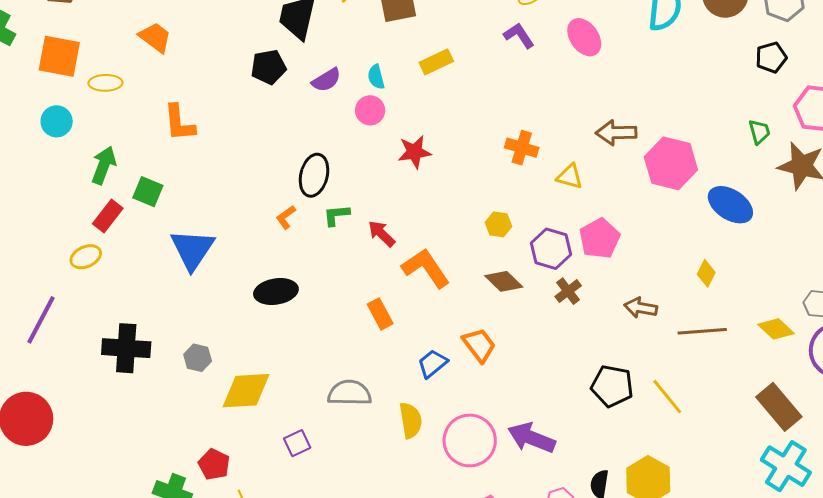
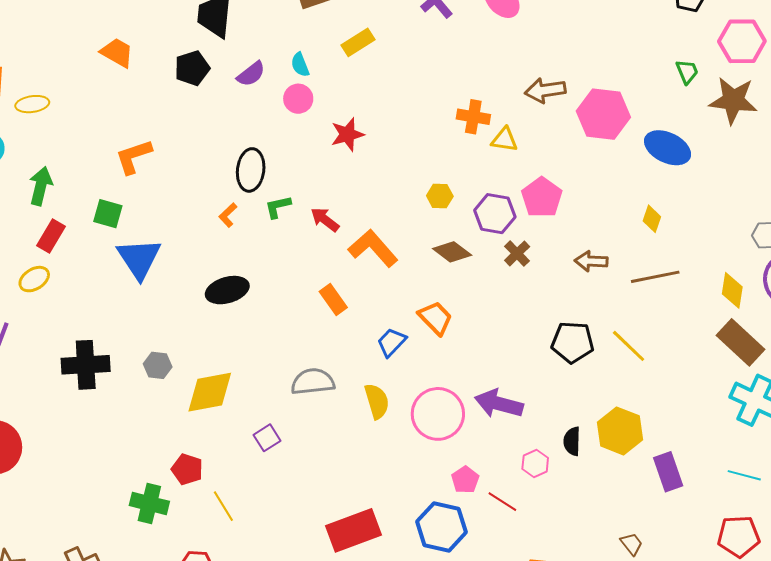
orange trapezoid: (155, 37) -> (117, 53), moved
orange L-shape: (179, 123) -> (134, 157), moved, turned 84
orange cross: (522, 148) -> (473, 117), moved
green square: (148, 192) -> (108, 214), moved
yellow diamond: (776, 329) -> (732, 290), moved, turned 63

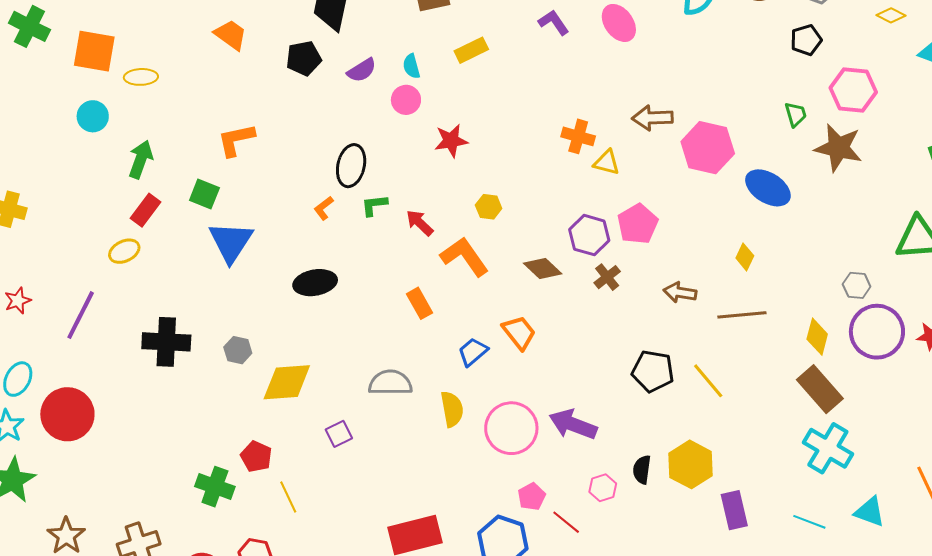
yellow hexagon: (440, 196) -> (489, 207), moved

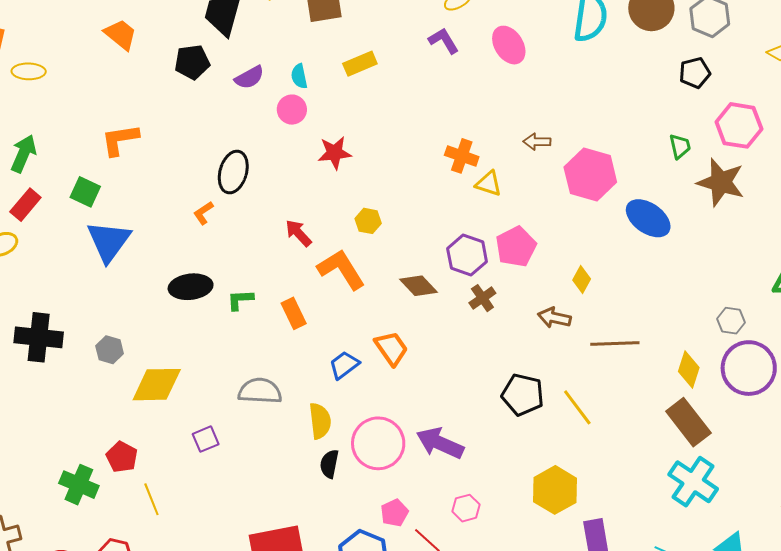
brown arrow: (652, 118) -> (537, 142), size x0.7
green L-shape: (374, 205) -> (240, 300), moved
yellow diamond: (745, 257) -> (582, 279), moved
black semicircle: (642, 470) -> (329, 464), moved

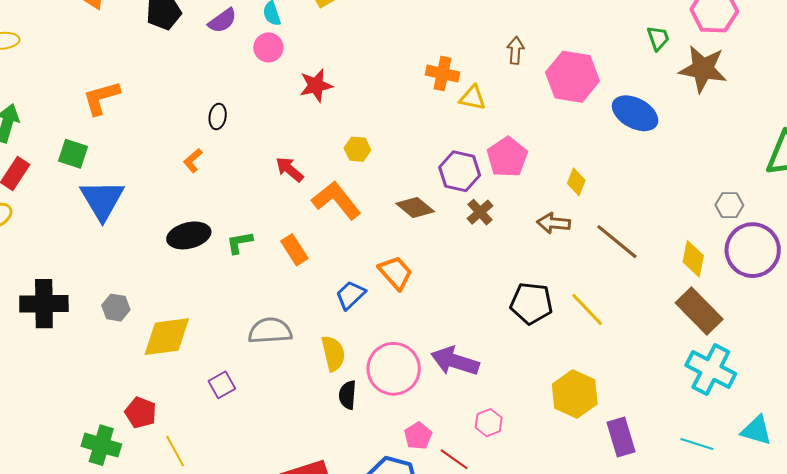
brown arrow: (537, 142) -> (516, 50), turned 100
black ellipse: (233, 172) -> (218, 117), size x0.6
brown line: (615, 344) -> (617, 242), turned 48

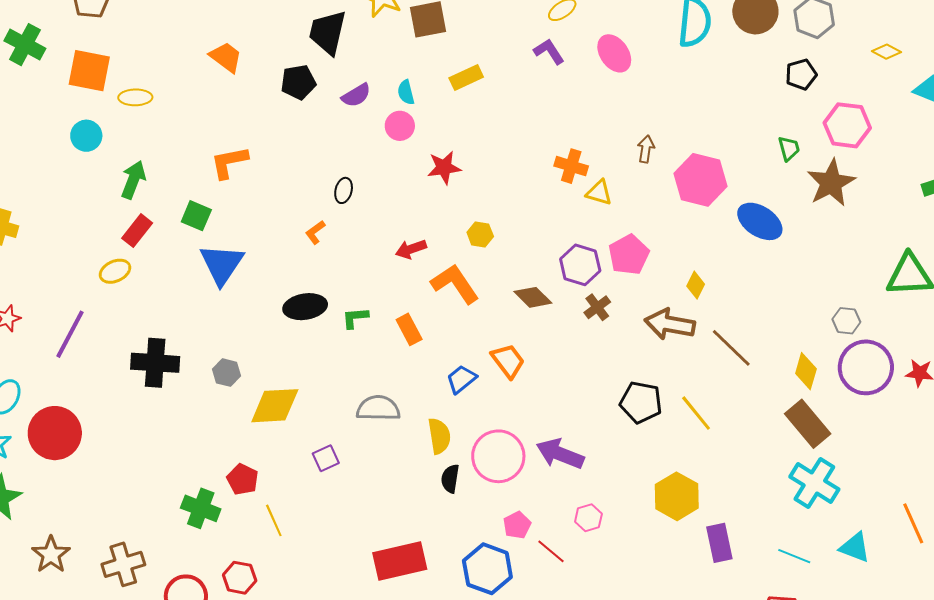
brown star: (703, 69) -> (831, 183), turned 30
red arrow: (290, 169) -> (411, 249), turned -64
brown arrow: (554, 223) -> (670, 324), size x1.5

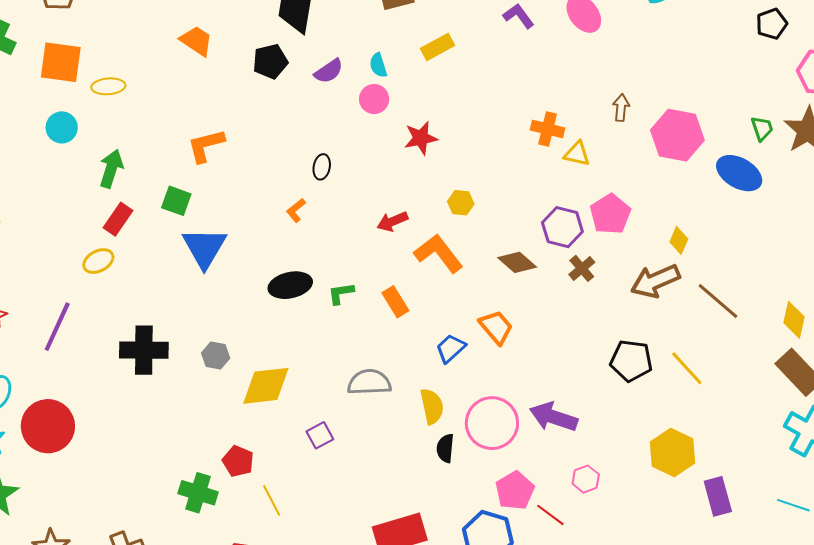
green trapezoid: (789, 148) -> (762, 128), moved
brown arrow: (670, 324) -> (655, 281), turned -30
pink pentagon: (517, 525) -> (515, 491), size x1.4

